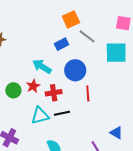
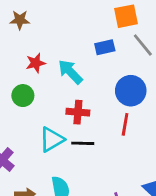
blue circle: (75, 70) -> (131, 91), moved
red star: (33, 86) -> (36, 63), moved
cyan triangle: (40, 116) -> (52, 139), turned -30

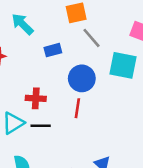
blue rectangle: (105, 47) -> (53, 50), moved
cyan arrow: (70, 72) -> (22, 24), moved

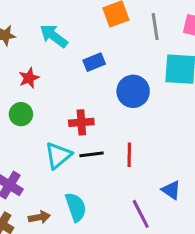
gray line: (92, 38) -> (155, 27), moved, turned 40
red line: (77, 108) -> (129, 155), moved

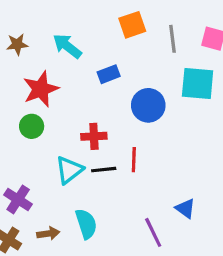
red star: (29, 78) -> (41, 89), size x1.6
red line: (129, 155) -> (134, 160), moved

